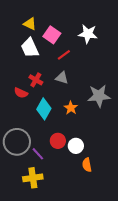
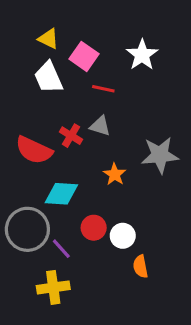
white star: (88, 34) -> (142, 55), turned 30
red line: (64, 55) -> (103, 89), turned 48
red cross: (36, 80) -> (71, 136), moved
red semicircle: (21, 93) -> (34, 150), size x1.6
cyan diamond: (44, 109) -> (61, 194), moved, turned 65

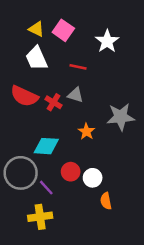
pink square: (84, 56) -> (63, 30), moved
red semicircle: (34, 150) -> (24, 96), moved

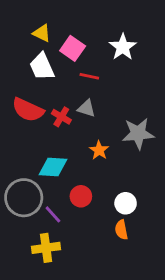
pink square: (63, 30) -> (73, 48), moved
white circle: (93, 178) -> (126, 203), moved

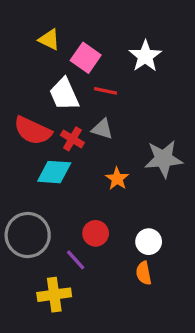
white trapezoid: (42, 67) -> (64, 94), moved
cyan diamond: (53, 167) -> (54, 172), moved
purple line: (53, 214) -> (76, 260), moved

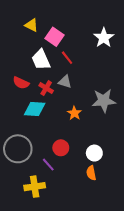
white star: (145, 56) -> (104, 38), moved
red line: (106, 91) -> (67, 58), turned 40
red semicircle: (33, 131) -> (21, 83), size x0.7

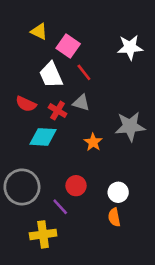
white star: (104, 38) -> (130, 47), turned 30

